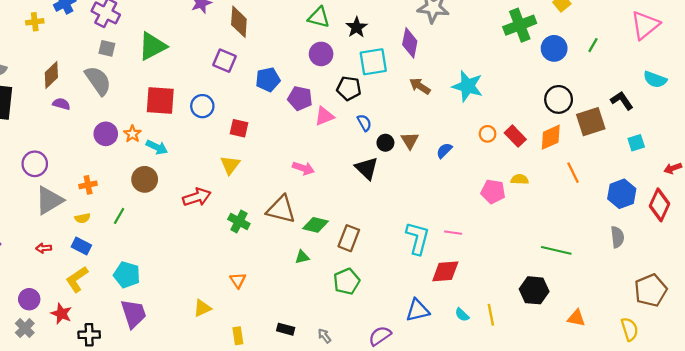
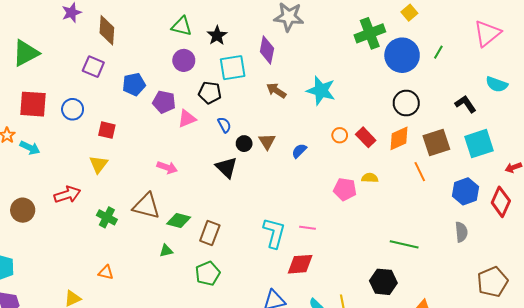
blue circle: (554, 48) -> (402, 55), size x1.4
brown square: (591, 122) -> (436, 143), moved
cyan square: (636, 143) -> (479, 144), size x1.8
brown circle: (145, 179) -> (23, 210), moved
orange triangle: (238, 280) -> (106, 272), turned -42

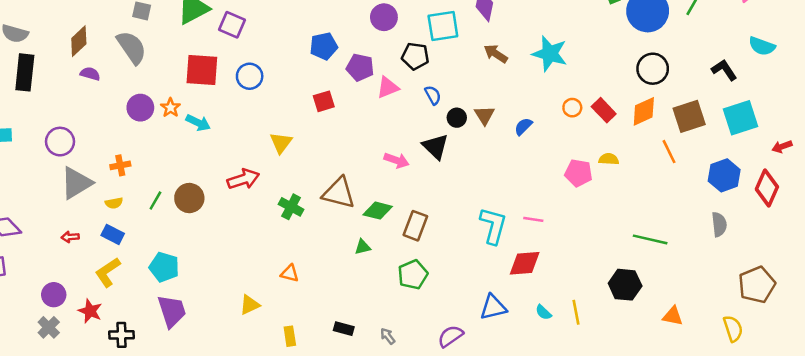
purple square: (93, 67) -> (232, 25), moved
red square: (107, 130) -> (324, 101), moved, turned -30
pink arrow: (167, 167) -> (396, 160), moved

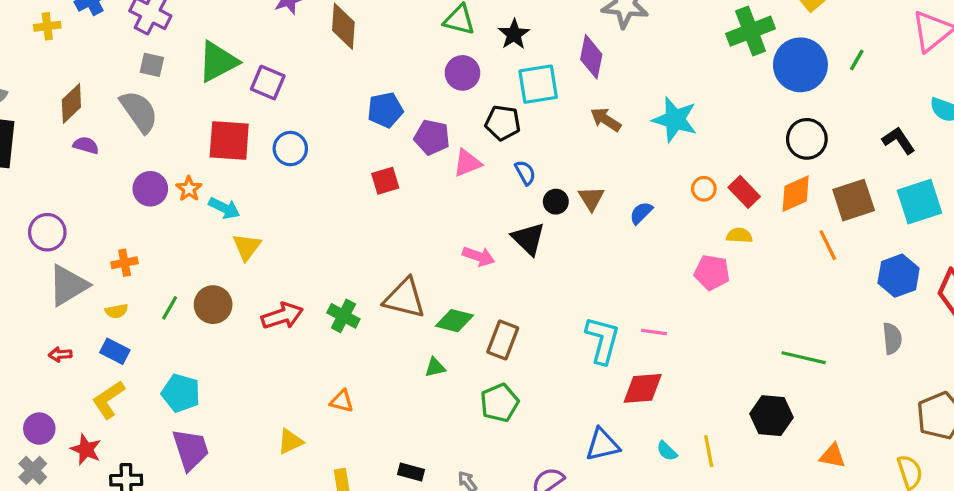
yellow triangle: (281, 143) -> (247, 247), moved
yellow semicircle: (609, 159) -> (739, 235), moved
red arrow: (243, 179) -> (282, 316), moved

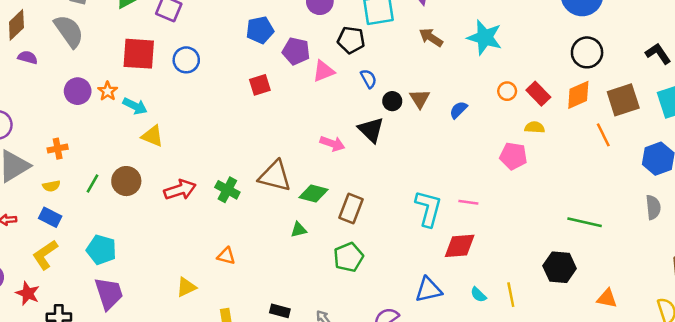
yellow triangle: (247, 247) -> (153, 136), turned -45

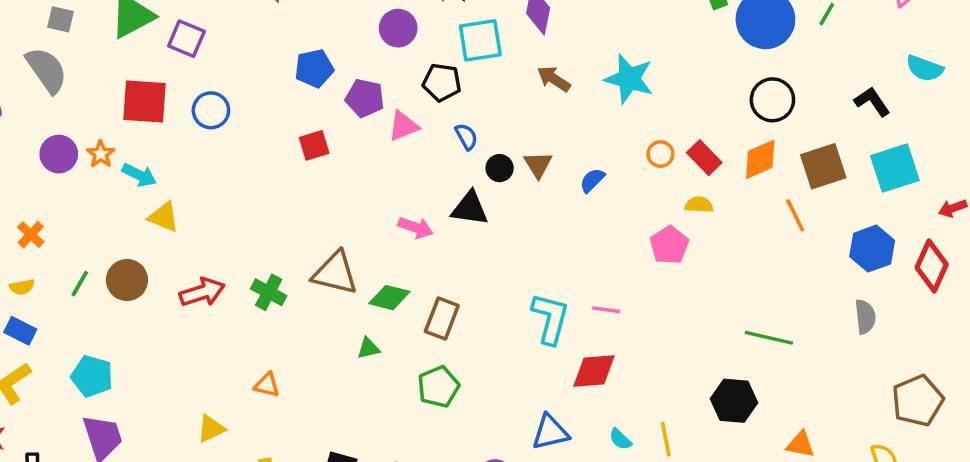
black triangle: (371, 130) -> (470, 208), turned -36
orange cross: (58, 149) -> (31, 235), turned -36
pink pentagon: (513, 156) -> (669, 245), turned 30

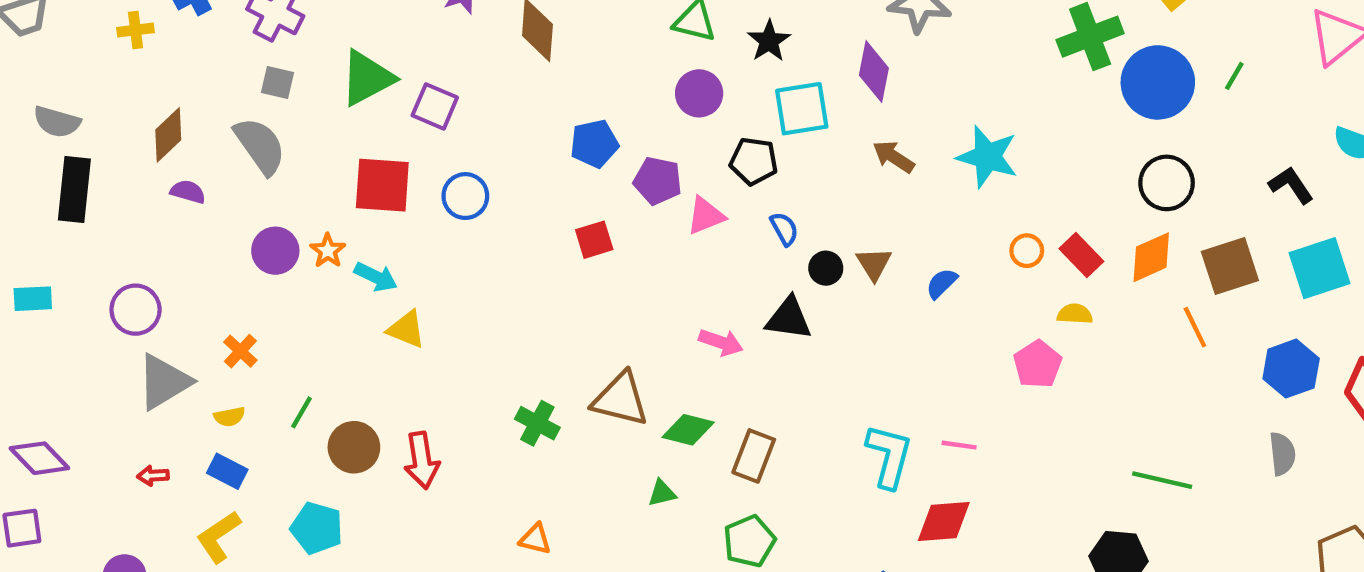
brown circle: (127, 280) -> (354, 447), moved
red arrow: (202, 292) -> (422, 460), moved, turned 99

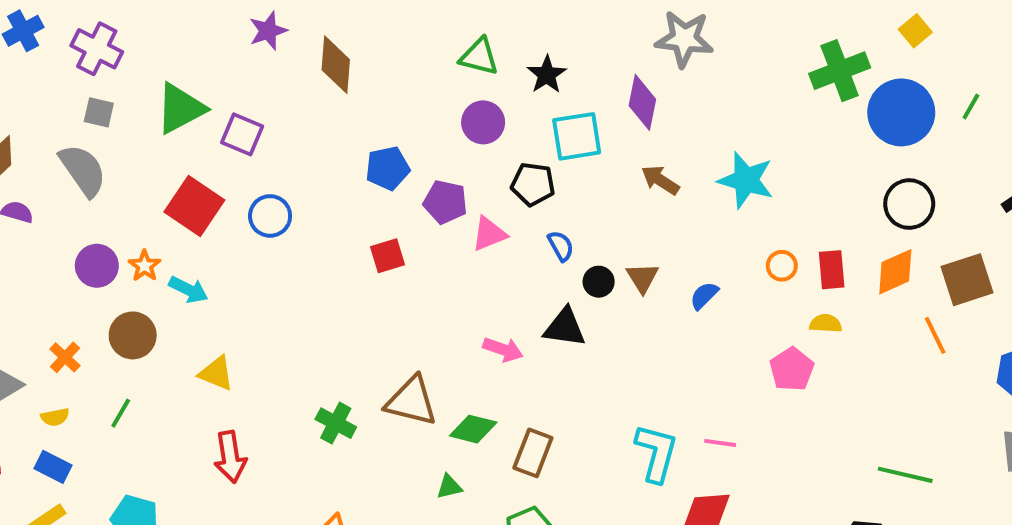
red square: (382, 185) -> (194, 206), turned 30
red rectangle: (1081, 255) -> (832, 270), turned 39
yellow triangle: (406, 329) -> (216, 373), moved
brown circle: (354, 447) -> (133, 335), moved

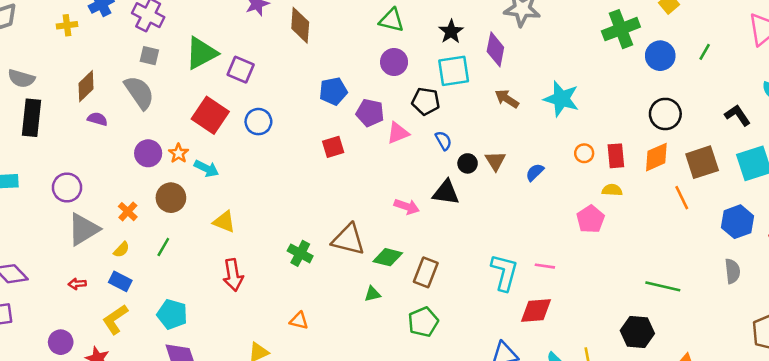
black star: (547, 75) -> (451, 32), moved
blue circle: (901, 112) -> (660, 56), size x0.7
yellow semicircle: (55, 417) -> (121, 250), turned -36

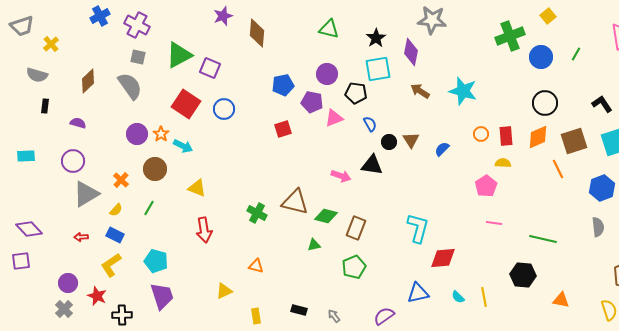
yellow cross: (67, 25) -> (51, 44), moved, turned -35
purple circle: (394, 62) -> (327, 74), moved
black rectangle: (31, 118) -> (45, 106), size x0.5
purple semicircle: (97, 119) -> (78, 123), moved
pink line: (545, 266) -> (494, 223), moved

